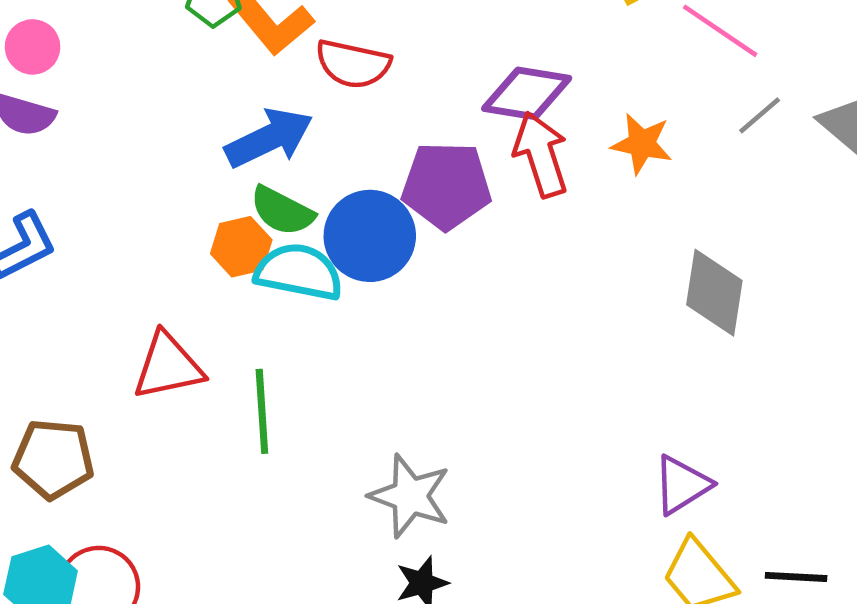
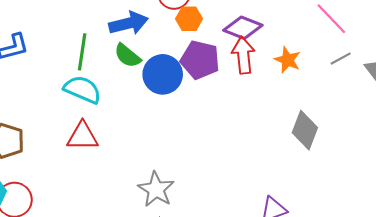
orange hexagon: (241, 247) -> (189, 19), moved
cyan semicircle: (299, 272) -> (82, 90), moved
red triangle: (168, 366) -> (83, 136), moved
green line: (262, 411) -> (82, 52), moved

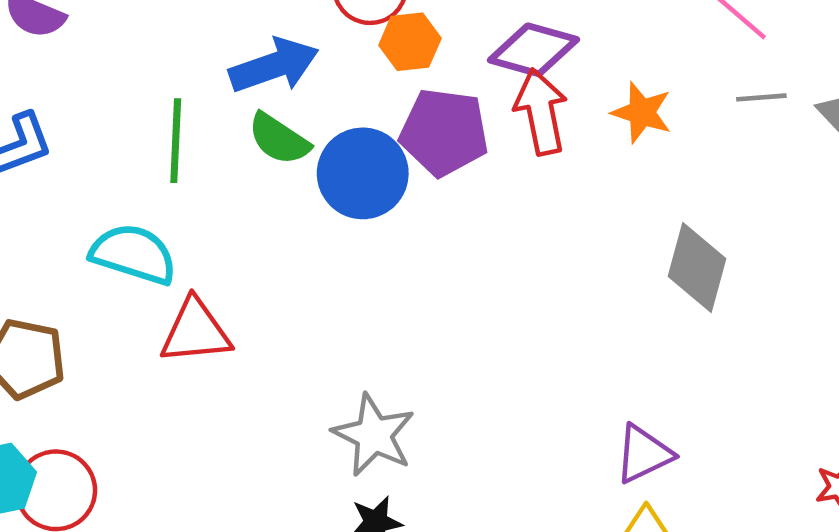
gray line: (341, 59) -> (761, 97), turned 30
cyan semicircle: (82, 90) -> (134, 254), moved

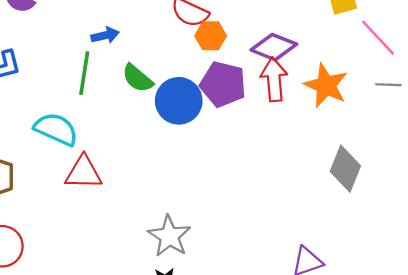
blue arrow: (274, 65) -> (105, 35), moved, size x0.6
orange star: (642, 112) -> (326, 86), size x1.4

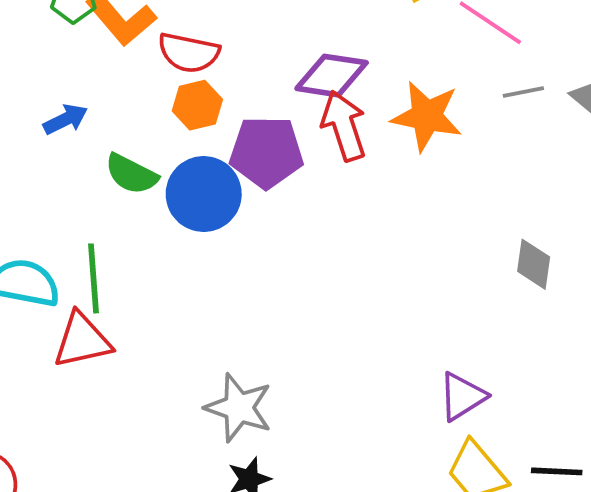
orange hexagon: (211, 36) -> (197, 105), moved
green line: (84, 73) -> (94, 278), moved
gray diamond: (345, 169) -> (534, 264), moved, size x0.7

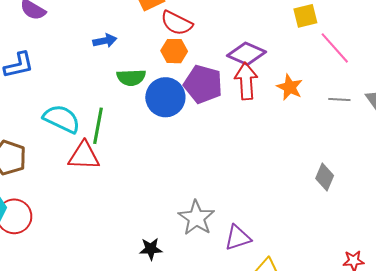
gray line: (523, 92) -> (339, 99), moved
orange star: (427, 116) -> (290, 87), size x0.7
green semicircle: (131, 174) -> (131, 77), turned -44
purple triangle: (462, 396) -> (238, 238), moved
gray star: (239, 408) -> (196, 218), moved

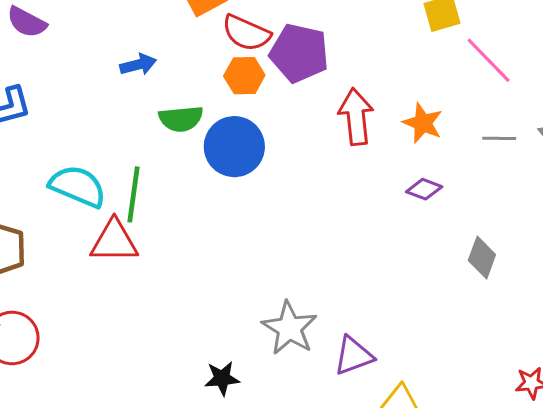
purple diamond: (247, 54) -> (424, 189), moved, size x0.6
purple pentagon: (203, 84) -> (299, 53), moved

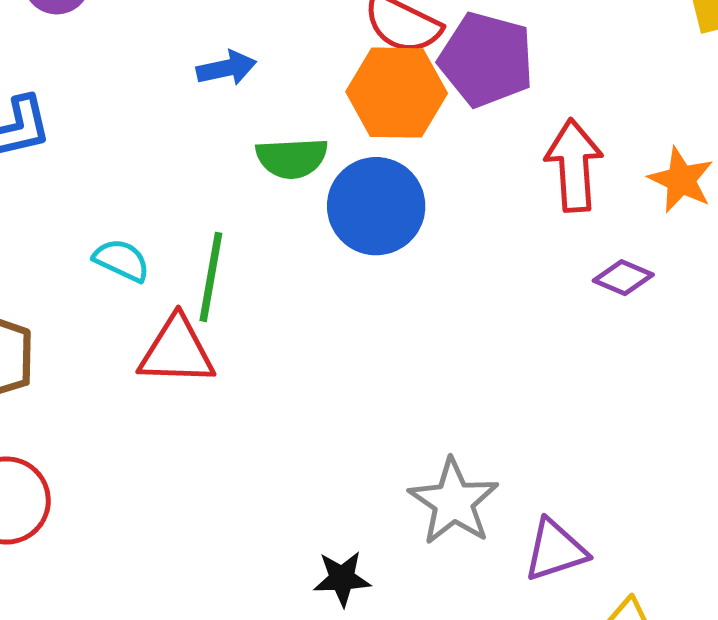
orange hexagon: (244, 76) -> (397, 93), size x1.5
cyan semicircle: (78, 186) -> (122, 260), size x0.6
purple diamond: (424, 189) -> (623, 278), moved

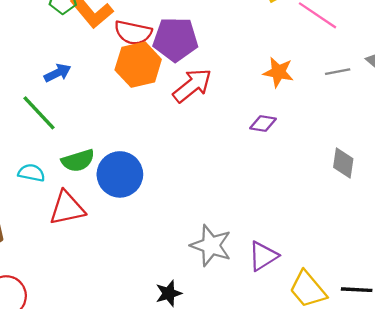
green semicircle: (292, 158) -> (78, 161), moved
red arrow: (574, 165) -> (192, 86), moved, turned 69
blue circle: (376, 206) -> (120, 174), moved
green line: (211, 277) -> (39, 113), moved, turned -39

